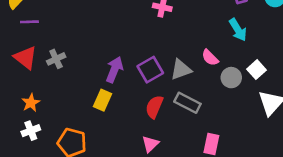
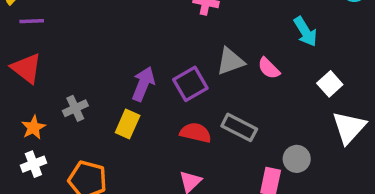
gray cross: (56, 59) -> (75, 108), moved
gray triangle: (181, 70) -> (230, 61), moved
gray circle: (231, 78) -> (297, 159), moved
red semicircle: (154, 107) -> (196, 133), turned 80

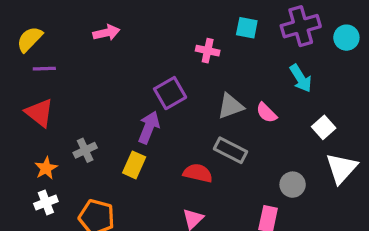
purple square: (190, 84) -> (170, 93), moved
gray rectangle: (239, 127) -> (230, 150), moved
gray circle: (297, 159) -> (293, 185), moved

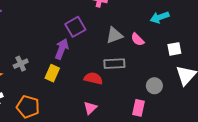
cyan arrow: (301, 78) -> (160, 17), turned 102
white square: (324, 127) -> (174, 49), turned 32
gray rectangle: (230, 150) -> (114, 64), turned -30

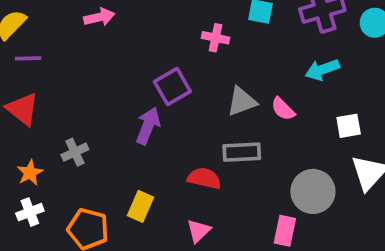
yellow rectangle: (52, 73) -> (141, 206), moved
gray circle: (154, 86) -> (313, 191), size x1.5

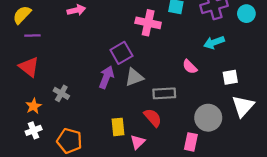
pink cross: (215, 38) -> (148, 23), size x1.5
gray triangle: (242, 101) -> (134, 77), moved
gray cross: (75, 152) -> (61, 93), turned -35
red semicircle: (204, 178) -> (153, 118), moved, turned 36
yellow rectangle: (141, 206) -> (118, 127), moved, turned -30

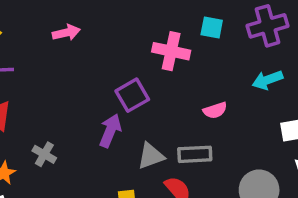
pink semicircle: (190, 67) -> (215, 110), moved, turned -63
gray triangle: (134, 77) -> (151, 156), moved

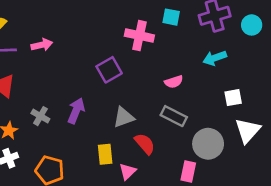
pink arrow: (66, 33) -> (42, 45), moved
purple arrow: (110, 131) -> (76, 111), moved
gray rectangle: (195, 154) -> (174, 116), moved, turned 30

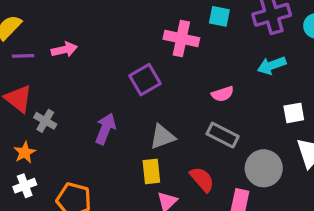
gray cross: (40, 116) -> (45, 121), moved
red semicircle: (145, 144) -> (202, 179), moved
yellow rectangle: (105, 154) -> (151, 171), moved

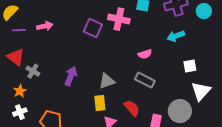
purple square: (145, 80) -> (93, 28), moved, turned -36
gray circle: (264, 168) -> (180, 111), moved

